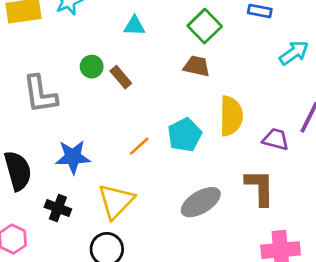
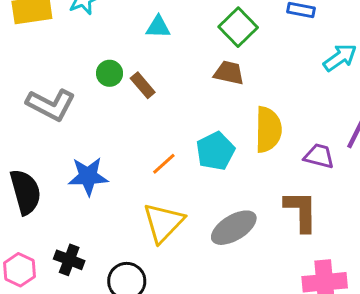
gray L-shape: (40, 94) -> (51, 105), turned -54
yellow triangle: (116, 201) -> (163, 223), moved
black cross: (58, 208) -> (69, 260), moved

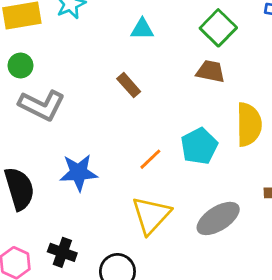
green circle: (110, 73) -> (21, 66), moved

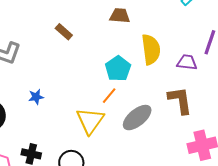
orange line: (150, 159) -> (109, 96), moved
blue star: (79, 172) -> (36, 97), size x0.6

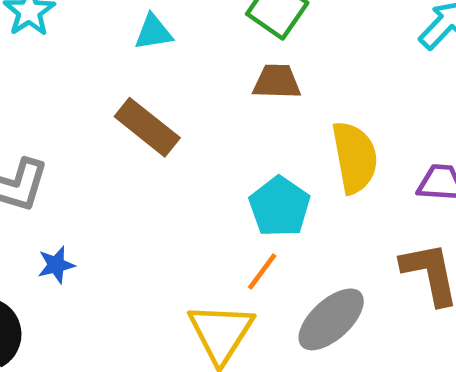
brown rectangle: (64, 32) -> (147, 127), size x1.5
blue star: (36, 97) -> (56, 265), moved

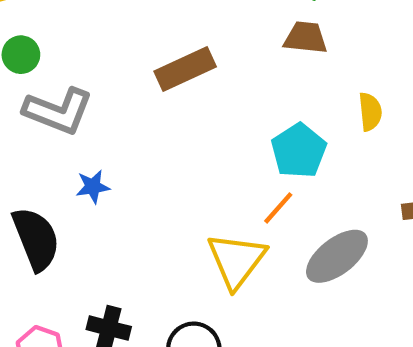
brown rectangle: (147, 127) -> (185, 69), turned -68
yellow semicircle: (355, 157) -> (370, 112), size x0.6

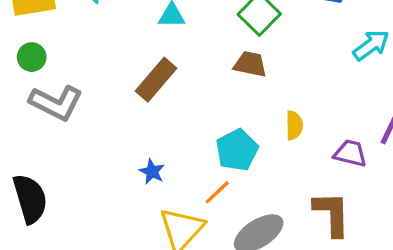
brown rectangle: (185, 69) -> (156, 80), turned -30
blue star: (93, 187) -> (152, 172), moved, turned 30

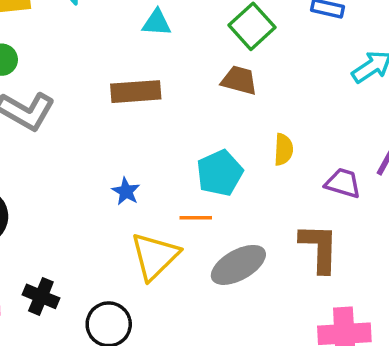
brown rectangle: (156, 80) -> (136, 92), turned 42
orange line: (217, 192) -> (196, 218), turned 40

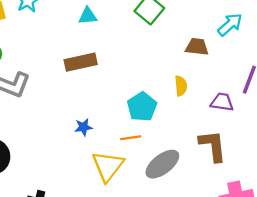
brown trapezoid: (239, 80) -> (197, 47), moved
blue star: (126, 191) -> (83, 127), turned -30

